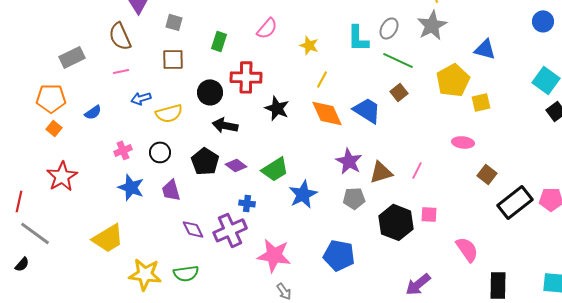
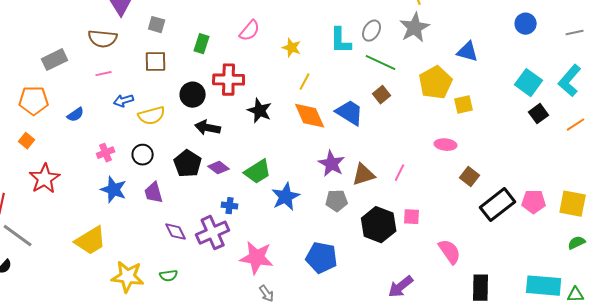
brown semicircle: (120, 36) -> (103, 39), turned -60
orange square: (54, 128) -> (27, 141), moved
green semicircle: (186, 273) -> (169, 276), size x0.7

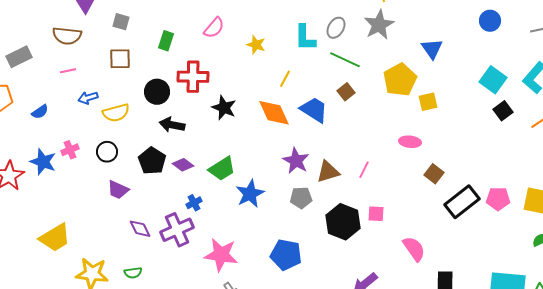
blue triangle: (468, 52) -> (432, 49), turned 40
yellow line: (305, 82) -> (285, 79), moved
blue star: (114, 190) -> (43, 162), moved
purple trapezoid: (154, 193) -> (118, 190), turned -50
blue cross: (230, 206) -> (194, 203), turned -35

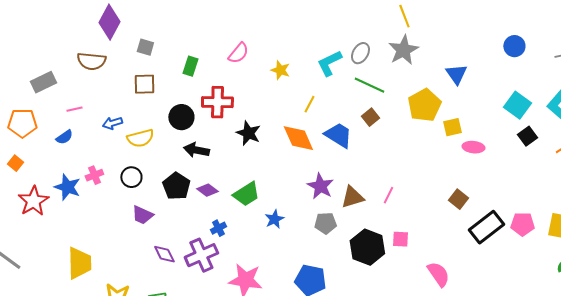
cyan L-shape: (305, 38) -> (329, 63), turned 64
pink line: (68, 71) -> (74, 109), moved
pink ellipse: (410, 142) -> (473, 147), moved
blue star: (250, 194) -> (274, 219), size x0.7
yellow trapezoid: (55, 238) -> (79, 263), turned -60

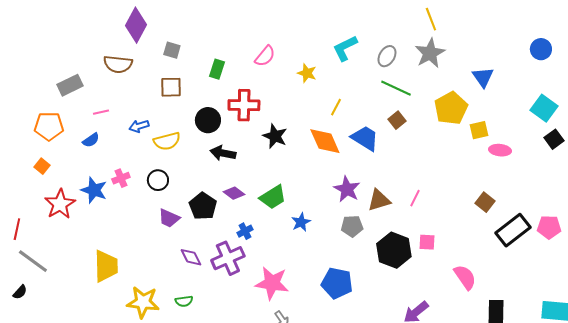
cyan L-shape: (329, 63) -> (345, 48), moved
black pentagon: (176, 186) -> (203, 206), moved

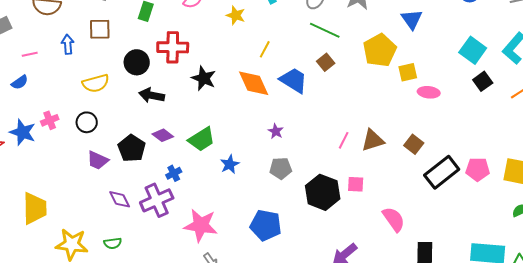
blue arrow: (139, 126) -> (68, 44), moved, turned 102
purple star: (347, 189) -> (276, 131), size x0.6
brown triangle: (379, 200) -> (373, 140), moved

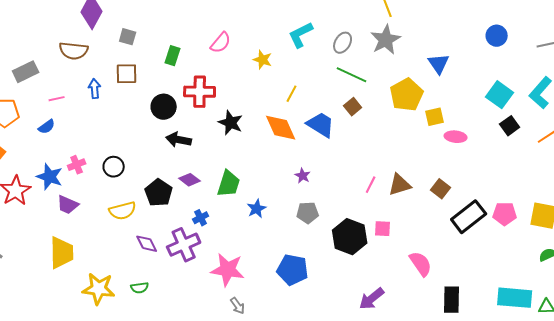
yellow semicircle: (96, 83) -> (123, 211), moved
green trapezoid: (202, 139) -> (229, 184), turned -40
purple trapezoid: (98, 160) -> (68, 205), moved

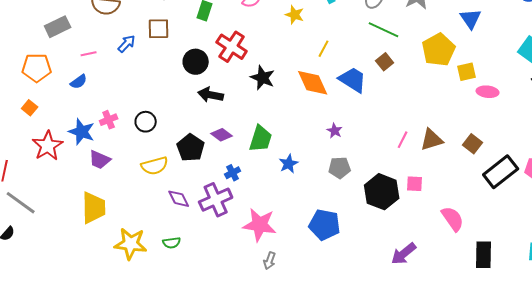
blue arrow: (95, 89) -> (127, 44), turned 48
red cross: (200, 92) -> (232, 47), turned 32
gray arrow: (238, 306) -> (270, 261), turned 54

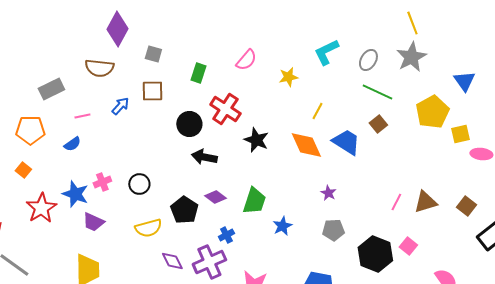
yellow star: (295, 15) -> (288, 77), turned -30
pink square: (415, 184) -> (408, 246), turned 36

